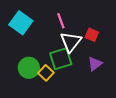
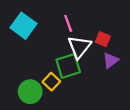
purple triangle: (95, 64) -> (111, 60), moved
green circle: (29, 68) -> (30, 92), moved

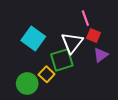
pink line: (68, 23) -> (85, 18), moved
cyan square: (23, 26) -> (33, 39), moved

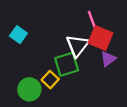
red square: (94, 35) -> (101, 38), size x1.6
cyan square: (33, 39) -> (18, 35), moved, size x0.7

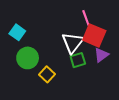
green square: (67, 64) -> (78, 60), moved, size x0.7
green circle: (29, 89) -> (28, 58), moved

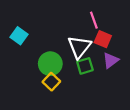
red square: (94, 35) -> (103, 39), size x0.7
green circle: (28, 58) -> (50, 64), moved

